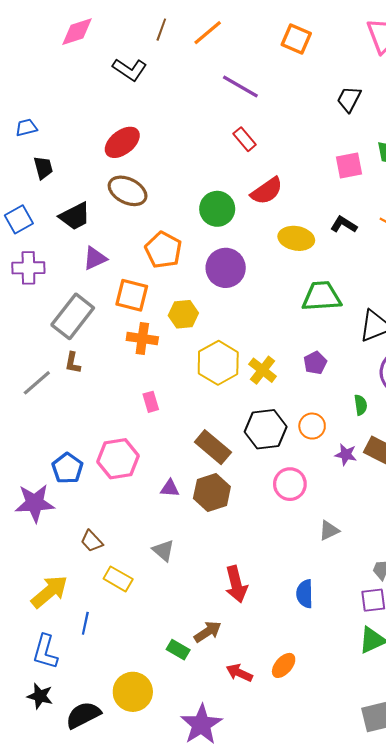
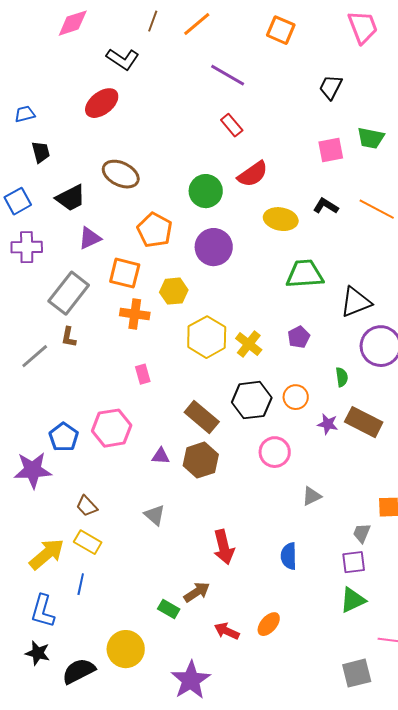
red ellipse: (122, 142) -> (102, 103), moved
yellow rectangle: (118, 579) -> (88, 542), moved

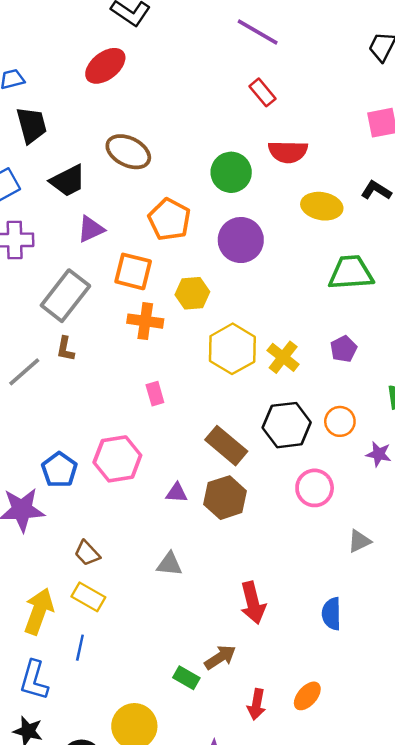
black trapezoid: (41, 152) -> (32, 125), size x1.4
red semicircle: (253, 174) -> (288, 152), turned 36
gray triangle: (155, 515) -> (169, 564), turned -35
yellow arrow: (47, 554) -> (39, 611), turned -30
red arrow: (227, 631) -> (256, 704), turned -105

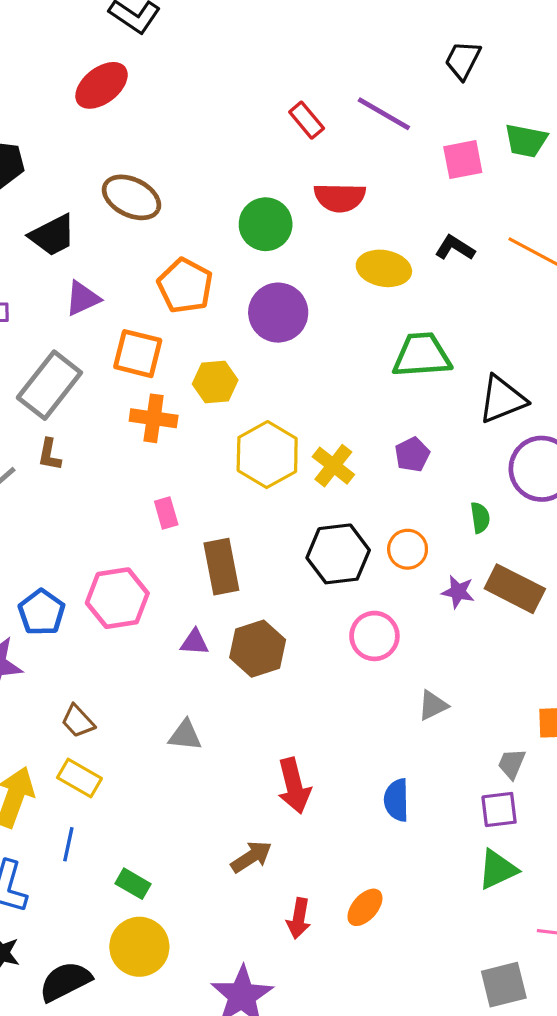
purple line: (258, 32) -> (384, 114), moved
brown rectangle: (226, 446) -> (221, 567), moved, turned 39
green rectangle: (186, 678) -> (133, 884), moved

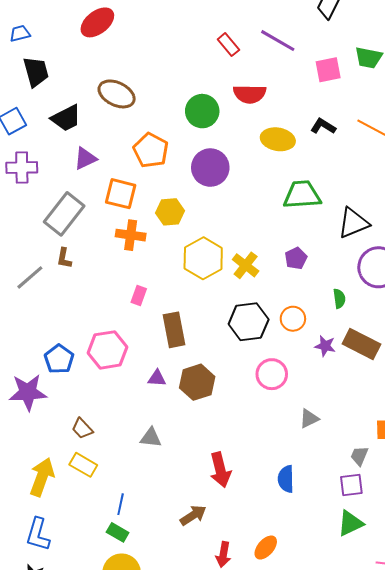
pink rectangle: (166, 513) -> (139, 296), turned 36
blue line: (68, 844) -> (121, 504), moved

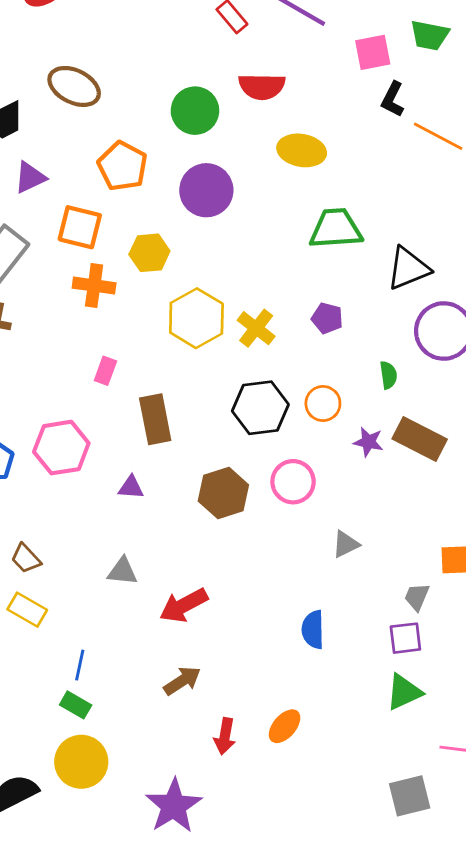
black L-shape: (323, 126) -> (393, 99), moved, turned -95
purple pentagon: (296, 258) -> (327, 318), turned -30
brown hexagon: (197, 382) -> (223, 493), moved
red arrow: (220, 470) -> (184, 605), moved, turned 76

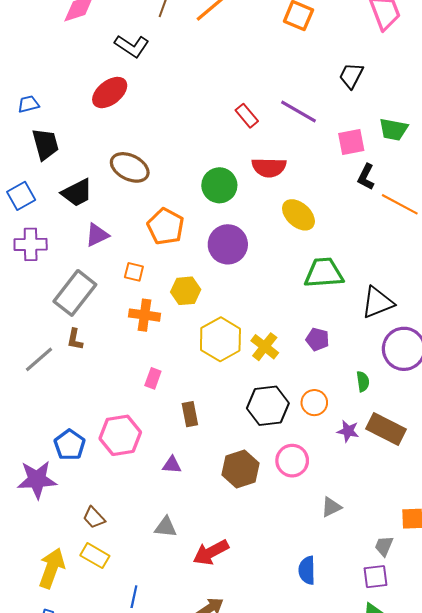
yellow ellipse: (302, 150) -> (298, 215), turned 32
orange square: (80, 227) -> (134, 272), size x0.6
brown rectangle: (155, 419) -> (190, 414), size x0.7

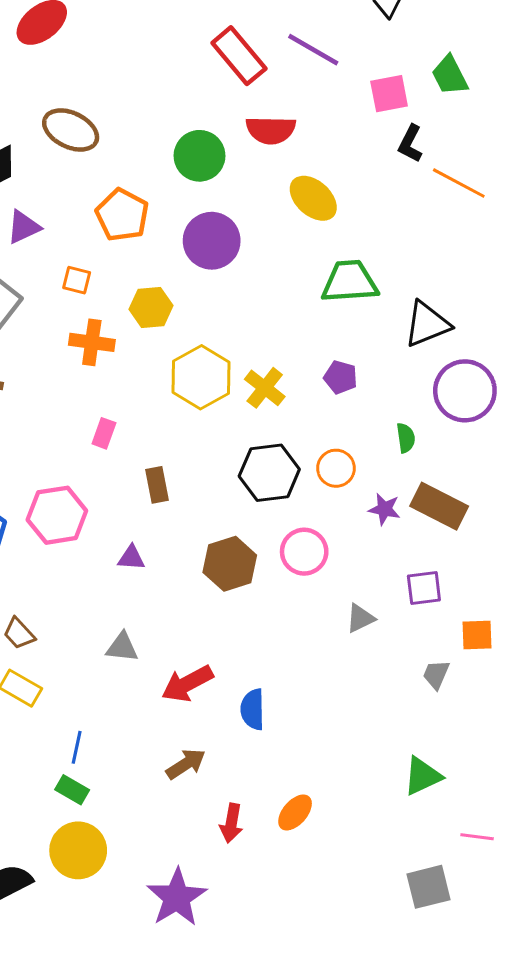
red rectangle: (247, 116) -> (239, 56), size x1.6
green trapezoid: (393, 129) -> (450, 75), turned 52
blue semicircle: (307, 570) -> (253, 709), moved
purple square: (375, 577) -> (424, 588), moved

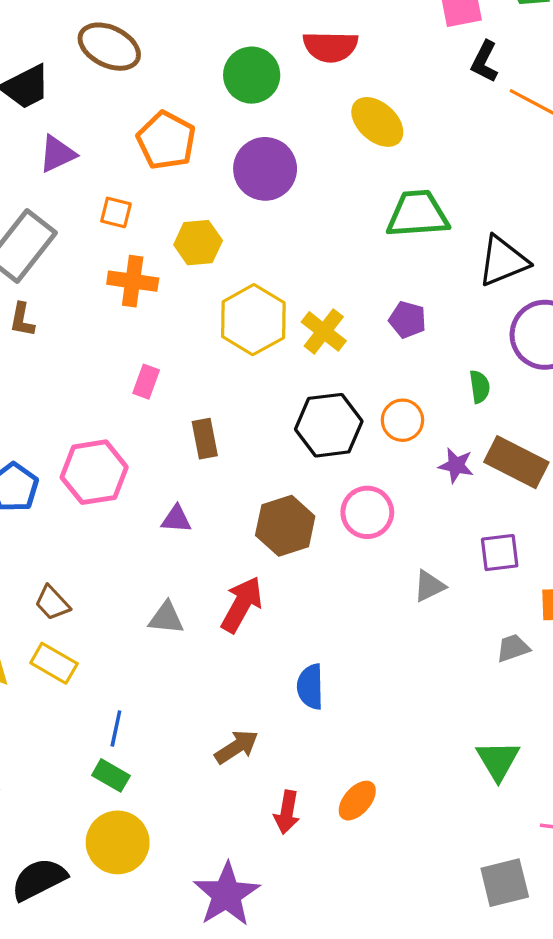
gray trapezoid: (436, 674) -> (513, 648), turned 48
red arrow: (187, 684) -> (242, 605), moved, turned 147
green triangle: (422, 776) -> (498, 760), turned -36

